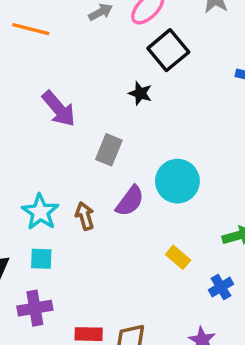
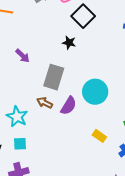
purple arrow: (59, 109) -> (23, 56), size x0.7
gray rectangle: (109, 150) -> (54, 77), size x1.4
brown arrow: (85, 216) -> (45, 103), moved, turned -42

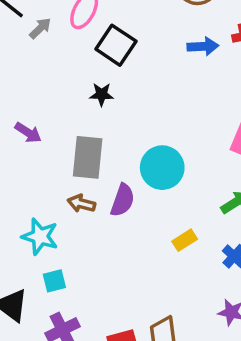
yellow rectangle: (99, 136) -> (185, 240), turned -56

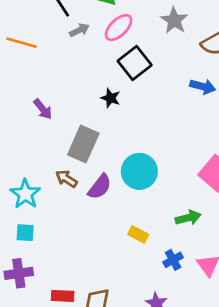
yellow rectangle: (185, 240) -> (138, 234), turned 42

